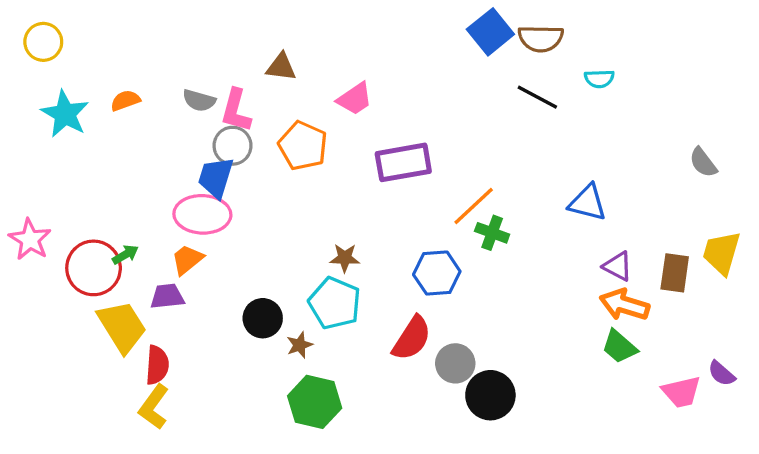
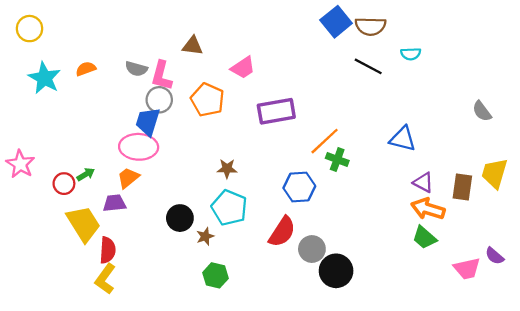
brown star: (345, 258) -> (227, 169), moved
red circle: (94, 268) -> (64, 184), size x0.6
green hexagon: (315, 402) -> (215, 275), size x0.7

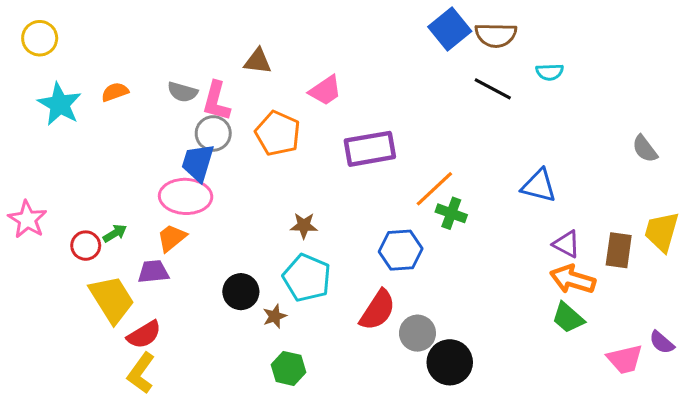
red semicircle: (108, 250) -> (144, 335), turned 55

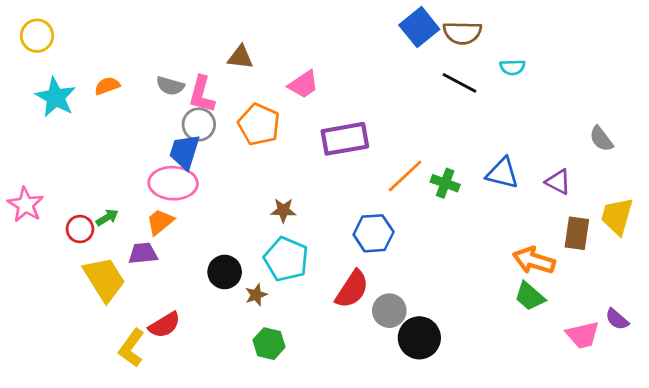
green cross: (451, 213) -> (445, 183), moved
purple triangle: (566, 244) -> (558, 182), moved
red semicircle: (144, 335) -> (164, 325), moved

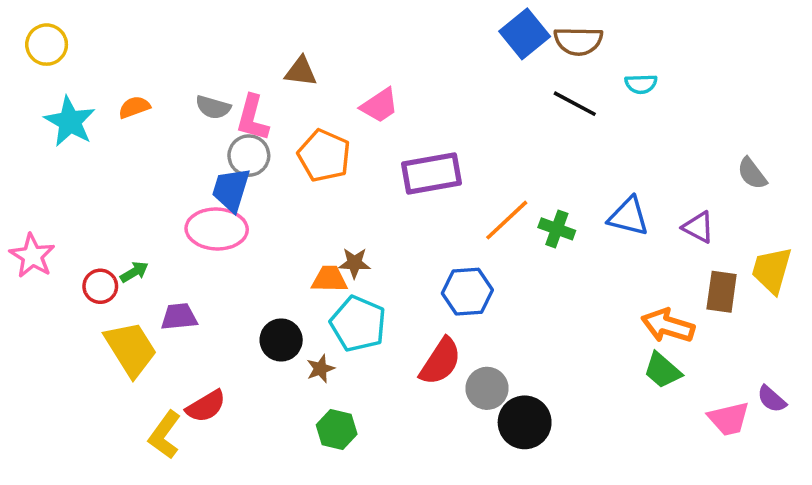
orange trapezoid: (160, 222) -> (329, 279), moved, turned 40

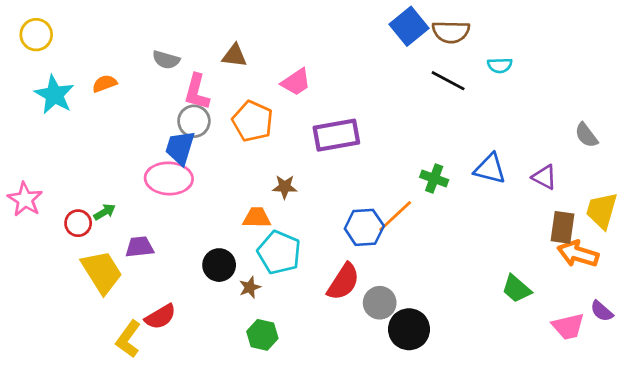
gray semicircle: (213, 107) -> (166, 60), moved
orange line: (507, 220) -> (395, 216), moved
brown star: (355, 263) -> (285, 187), moved
orange arrow: (668, 326) -> (578, 254), moved

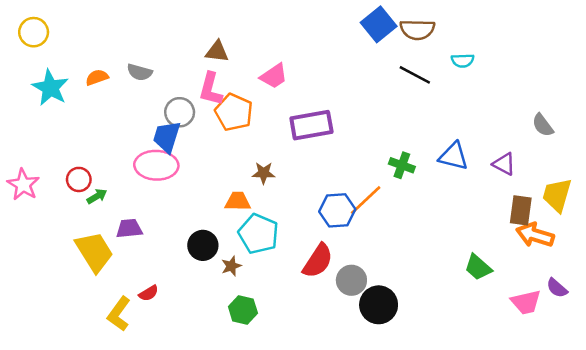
gray semicircle: (166, 60) -> (140, 72), moved
pink L-shape: (197, 92) -> (211, 89), moved
red circle: (78, 223) -> (79, 179), moved
red semicircle: (160, 317) -> (149, 293), size x0.7

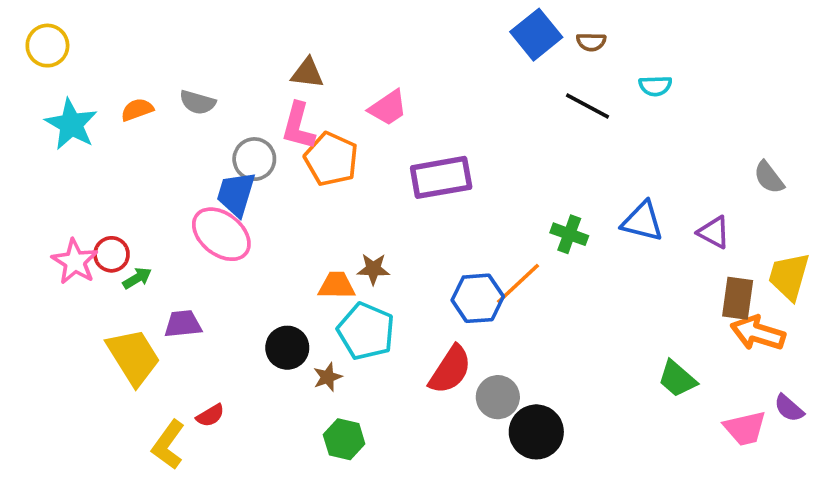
brown semicircle: (417, 30) -> (591, 42), size x0.6
pink ellipse: (156, 165) -> (221, 234), turned 36
brown star: (264, 173) -> (373, 269), moved
pink star: (23, 185) -> (75, 262), moved

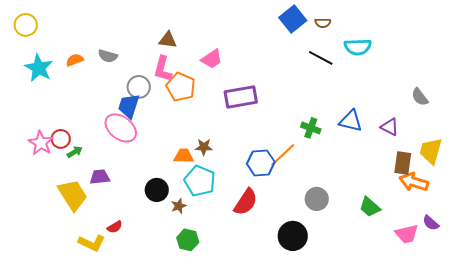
cyan semicircle: (655, 86) -> (358, 47), size x1.5
gray circle: (498, 397) -> (317, 199), moved
yellow L-shape: (168, 445) -> (92, 243), turned -100

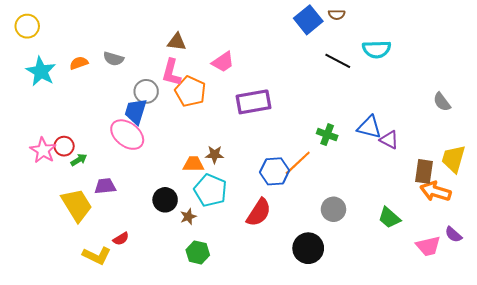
brown semicircle: (323, 23) -> (337, 15), moved
purple triangle: (390, 127) -> (389, 140), moved

